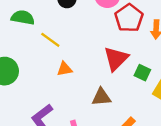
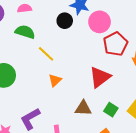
orange triangle: (65, 69) -> (55, 80), turned -40
green square: (142, 73) -> (111, 110), moved

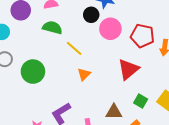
pink circle: (100, 22) -> (110, 29), moved
red pentagon: (115, 44) -> (142, 36), turned -30
brown triangle: (83, 108) -> (114, 112), moved

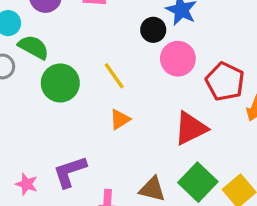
green semicircle: (52, 28) -> (34, 47), moved
green circle: (33, 72) -> (60, 83), moved
green square: (141, 101) -> (198, 182), size x1.6

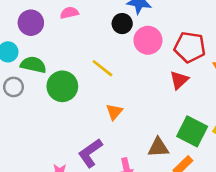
orange triangle: (120, 119) -> (114, 112), moved
red triangle: (191, 128) -> (179, 80), moved, size x0.7

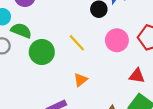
pink circle: (148, 40) -> (117, 40), moved
red triangle: (179, 80) -> (137, 76), moved, turned 42

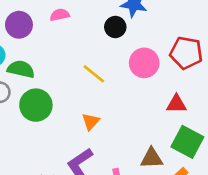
green circle: (42, 52) -> (36, 105), moved
orange triangle: (81, 80) -> (91, 122), moved

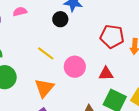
pink circle: (144, 63) -> (75, 67), moved
orange triangle: (91, 122) -> (44, 88), size x1.5

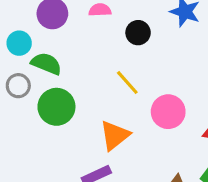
black circle: (60, 19) -> (138, 33), moved

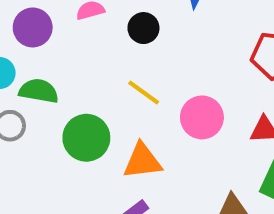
green circle: (56, 107) -> (86, 138), moved
orange triangle: (115, 135) -> (142, 161), turned 44

